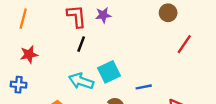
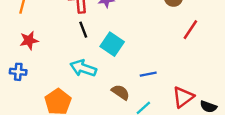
black line: (81, 44) -> (83, 30), turned -42
cyan square: (109, 72) -> (112, 44), moved, turned -30

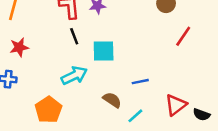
cyan square: (112, 44) -> (104, 51), turned -35
cyan arrow: (83, 68) -> (74, 75), turned 135

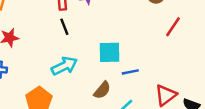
cyan square: (104, 51) -> (110, 52), moved
brown semicircle: (112, 100) -> (102, 90), turned 96

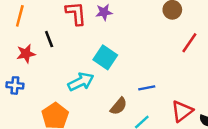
black line: (64, 27) -> (49, 39), moved
cyan square: (110, 52) -> (105, 57), moved, turned 35

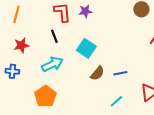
black line: (49, 39) -> (54, 36), moved
cyan arrow: (81, 82) -> (52, 64), moved
brown semicircle: (119, 106) -> (97, 73), moved

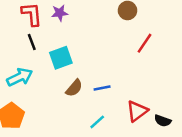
black line: (54, 36) -> (32, 42), moved
cyan square: (86, 48) -> (61, 58), turned 36

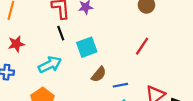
red line: (144, 43) -> (142, 46), moved
blue line: (102, 88) -> (120, 85), moved

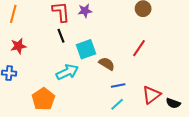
cyan arrow: (50, 65) -> (67, 72), moved
brown semicircle: (99, 74) -> (107, 64), moved, turned -98

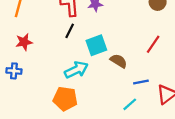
black line: (61, 36) -> (70, 31), turned 48
blue line: (118, 86) -> (141, 82), moved
orange pentagon: (43, 99) -> (65, 99), moved, turned -30

